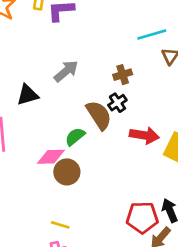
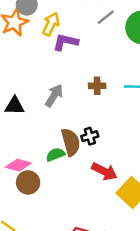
gray arrow: (66, 71) -> (54, 96), turned -35
brown cross: (123, 75) -> (97, 86), moved
green semicircle: (75, 137) -> (55, 155), moved

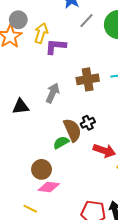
brown cross: (97, 86) -> (88, 79), size x1.5
pink diamond: (18, 165) -> (49, 187), moved

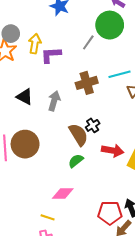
gray line: (86, 21) -> (88, 42), moved
black triangle: (21, 106) -> (25, 97), moved, turned 42
green semicircle: (61, 143) -> (76, 161), moved
brown circle: (42, 169) -> (25, 144), moved, size x1.4

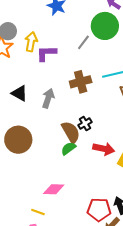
green semicircle: (76, 161) -> (68, 148), moved

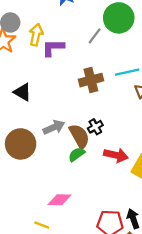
gray arrow: (48, 98) -> (54, 127), moved, turned 48

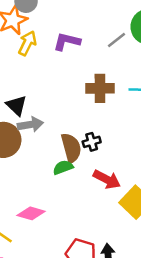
yellow arrow: (36, 35) -> (27, 43), moved
black triangle: (22, 92) -> (16, 105), moved
gray arrow: (54, 127) -> (30, 125), moved

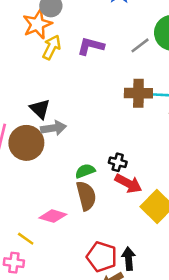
brown cross: (100, 88) -> (138, 93), moved
black cross: (92, 142) -> (118, 162), moved, turned 30
brown semicircle: (71, 148) -> (86, 196), moved

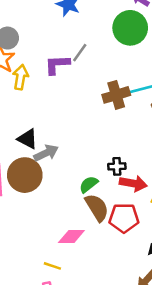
gray line: (140, 45) -> (80, 53), moved
red pentagon: (102, 257) -> (124, 218), moved

